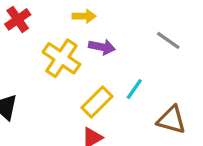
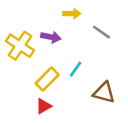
yellow arrow: (84, 16) -> (72, 14), moved

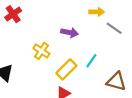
yellow arrow: (72, 14) -> (97, 12), moved
yellow cross: (20, 46) -> (41, 51), moved, size x0.7

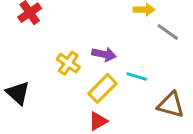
purple arrow: (70, 33) -> (104, 54), moved
cyan line: (91, 61) -> (137, 77), turned 72

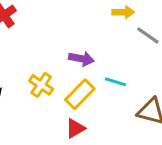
yellow cross: (68, 63) -> (41, 85), moved

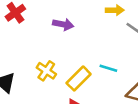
purple arrow: (81, 59) -> (63, 24), moved

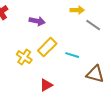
yellow rectangle: (79, 79) -> (47, 47), moved

